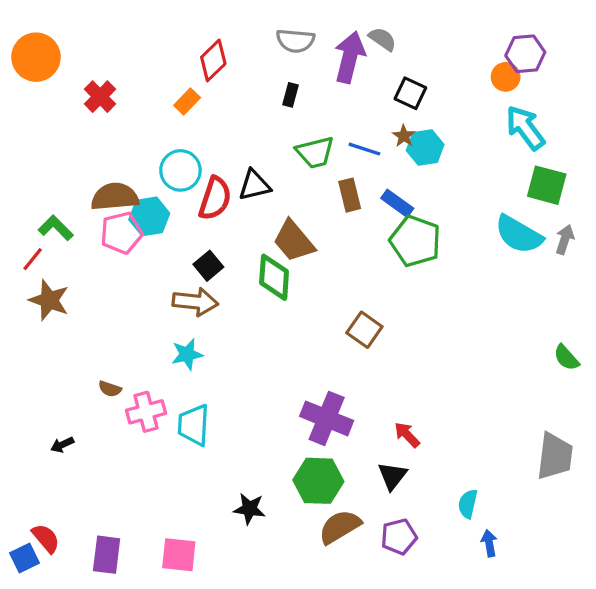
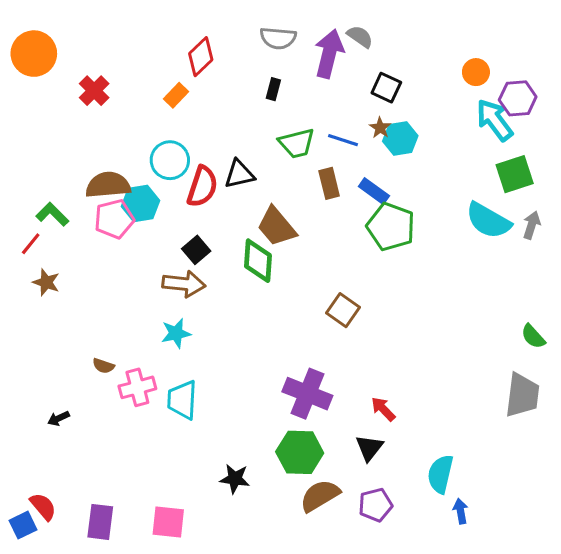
purple hexagon: (525, 54) -> (518, 98), moved
green square: (547, 185) -> (515, 174), turned -33
brown star: (49, 300) -> (46, 282), size x0.7
gray trapezoid: (555, 456) -> (522, 395), moved
cyan semicircle: (468, 504) -> (440, 474), size x1.4

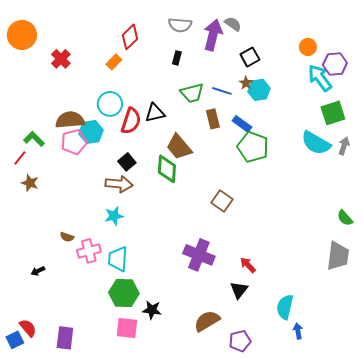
black square: (386, 88) -> (250, 57), turned 36
green hexagon: (300, 452) -> (124, 293), moved
purple pentagon: (375, 505) -> (240, 341), moved
pink square: (168, 522) -> (127, 328), moved

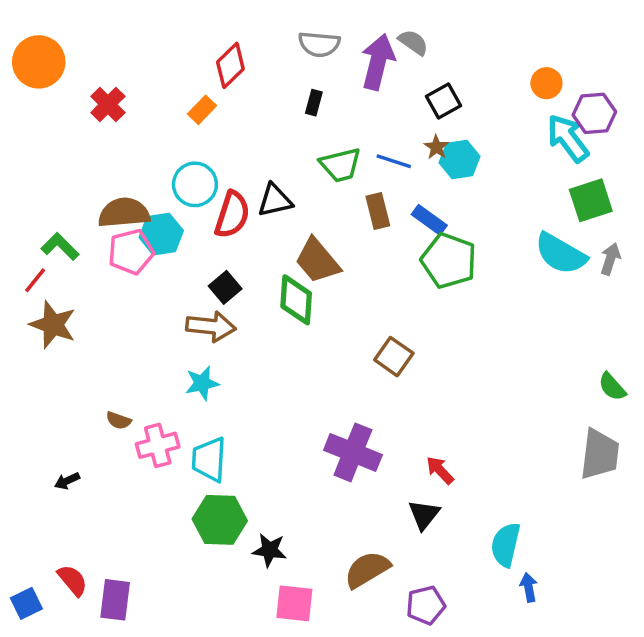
brown star: (30, 183) -> (53, 325), size x1.5
red semicircle: (28, 328) -> (72, 580), moved
pink square: (127, 328) -> (294, 603), moved

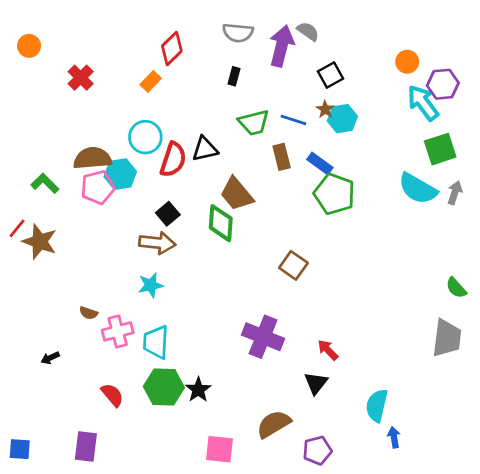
orange circle: (39, 62) -> (29, 46), size x0.6
red line: (35, 280) -> (17, 228), moved
black star: (270, 550) -> (198, 390), moved, turned 30
red semicircle: (72, 580) -> (112, 395), moved
blue square: (26, 603) -> (20, 449), turned 30

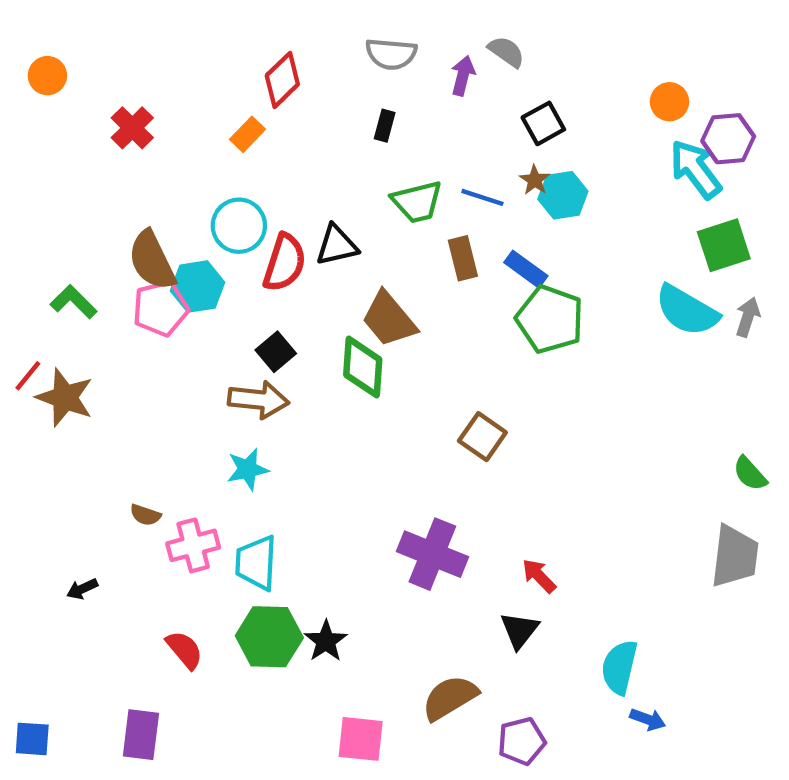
purple arrow: (282, 46) -> (463, 76), size x0.6
brown semicircle: (92, 158) -> (152, 260), turned -111
blue arrow: (394, 437) -> (648, 719), turned 120

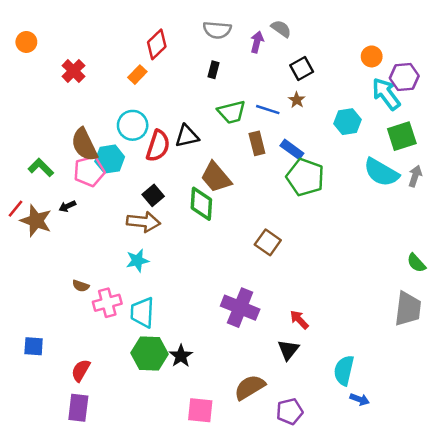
cyan hexagon: (563, 195) -> (347, 122), moved
black arrow: (82, 589) -> (67, 206), moved
red semicircle: (184, 650) -> (81, 370), moved, turned -110
blue square: (32, 739) -> (34, 346), moved

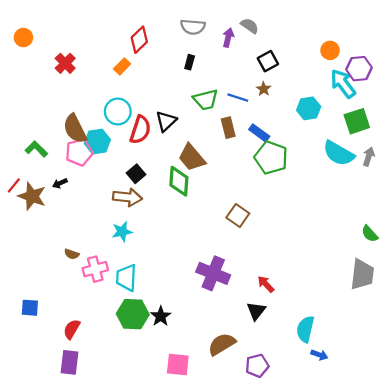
black triangle: (187, 136) -> (166, 121), turned -30

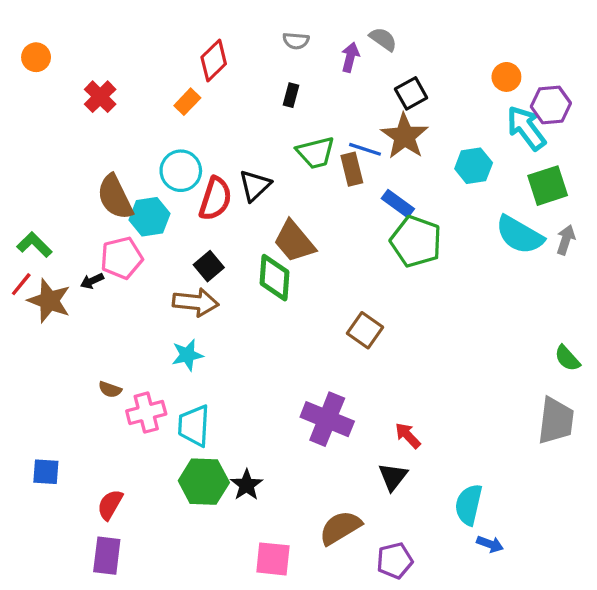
gray semicircle: (193, 27) -> (296, 41), size x0.7
brown star: (264, 89) -> (404, 136), size x2.0
brown rectangle: (228, 128) -> (352, 169), moved
green L-shape: (36, 149) -> (34, 245), moved
pink pentagon: (79, 152) -> (122, 258), moved

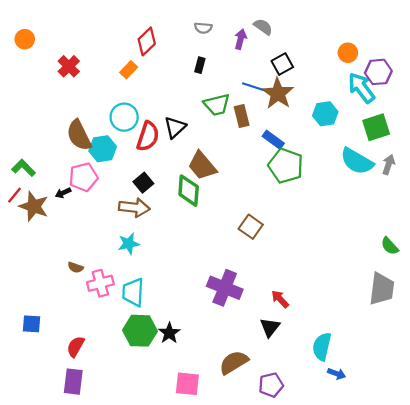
blue line: (365, 149) -> (253, 87), moved

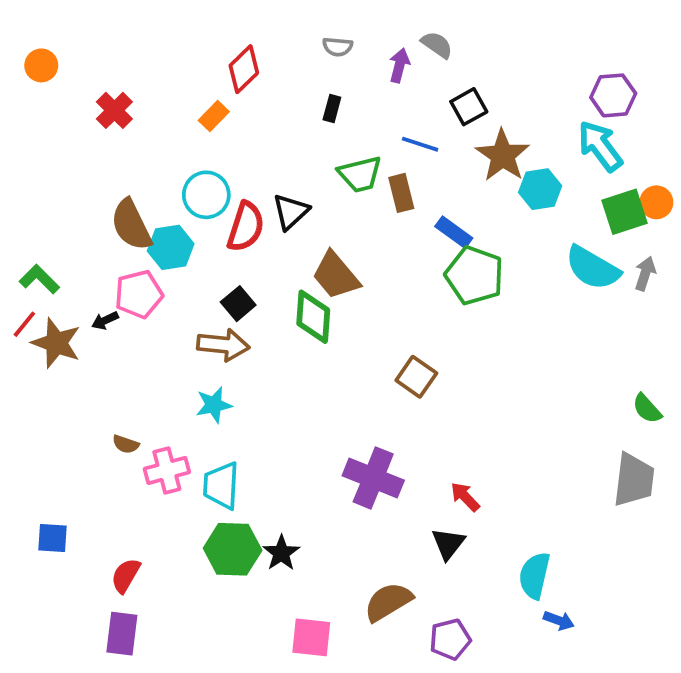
orange circle: (348, 53) -> (656, 202), moved
purple hexagon: (378, 72) -> (613, 95), moved
brown star: (278, 93) -> (503, 155), moved

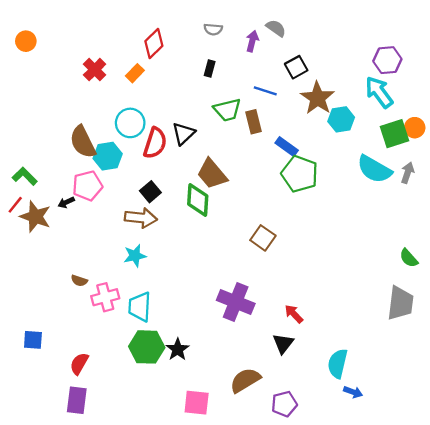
red cross: (114, 110) -> (95, 70), moved

